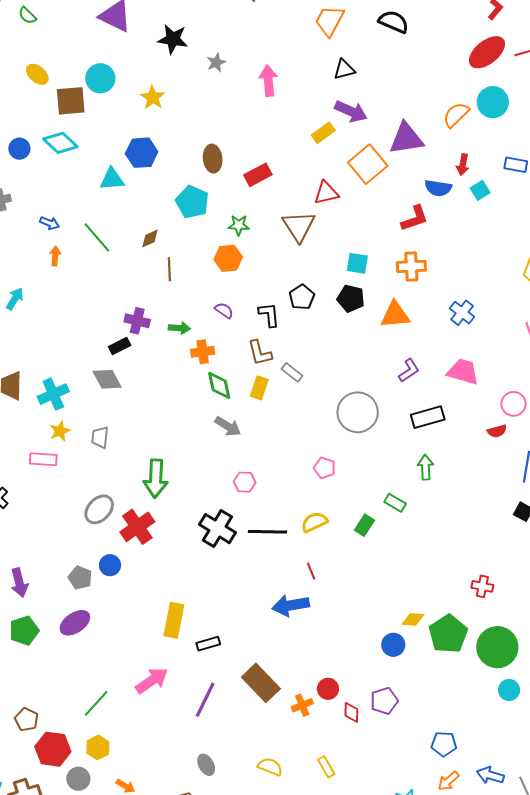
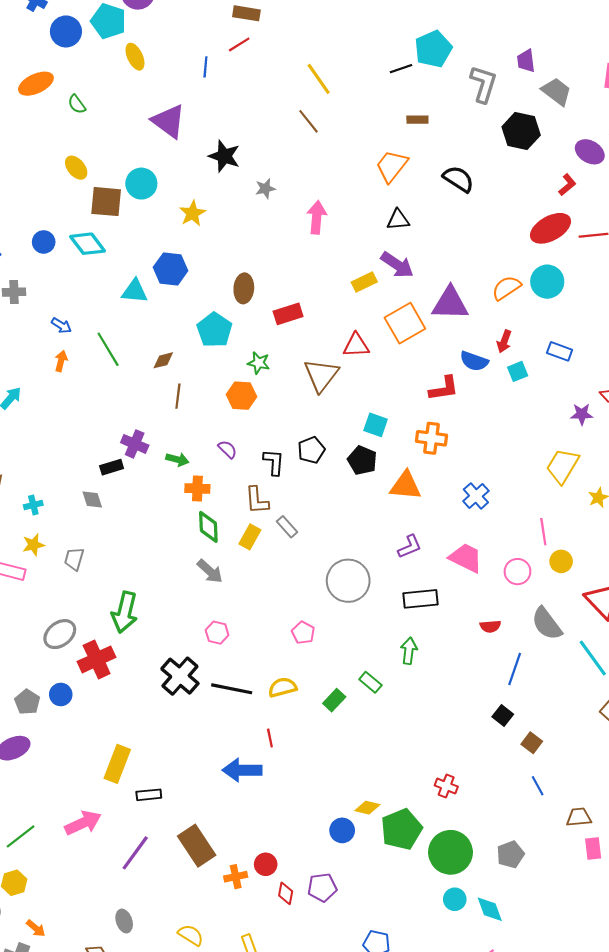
gray diamond: (107, 379) -> (92, 499), size x0.7
cyan cross: (53, 394) -> (33, 505), size x0.6
pink circle: (514, 404) -> (517, 572), moved

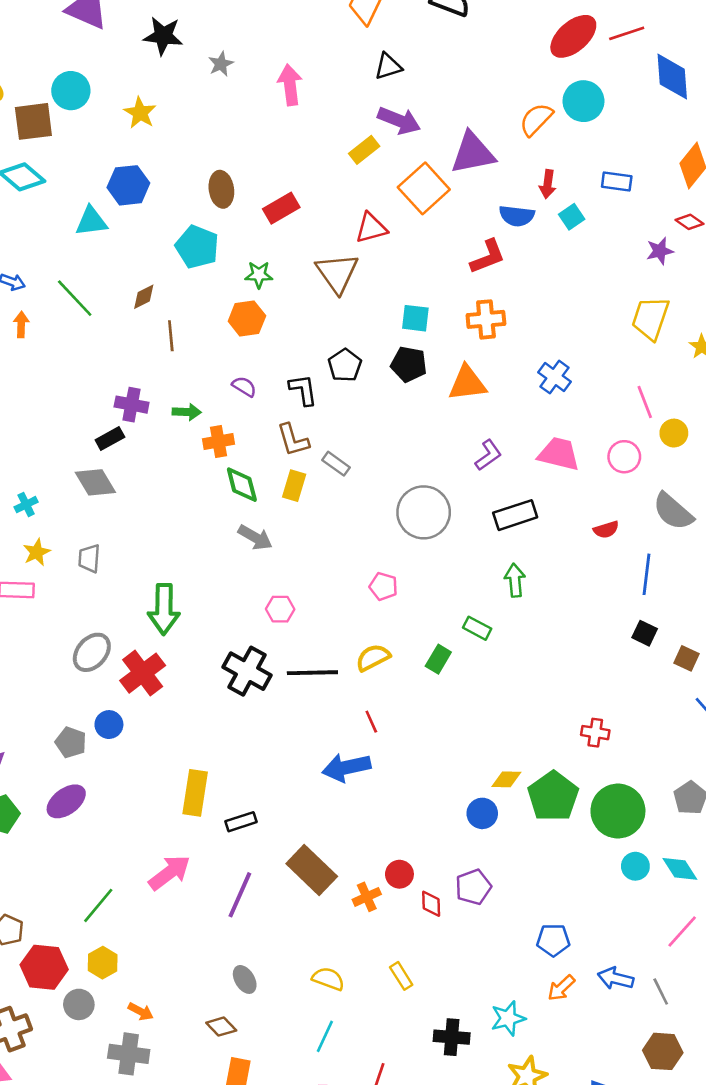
gray diamond: (92, 499) -> (95, 482), size x1.5

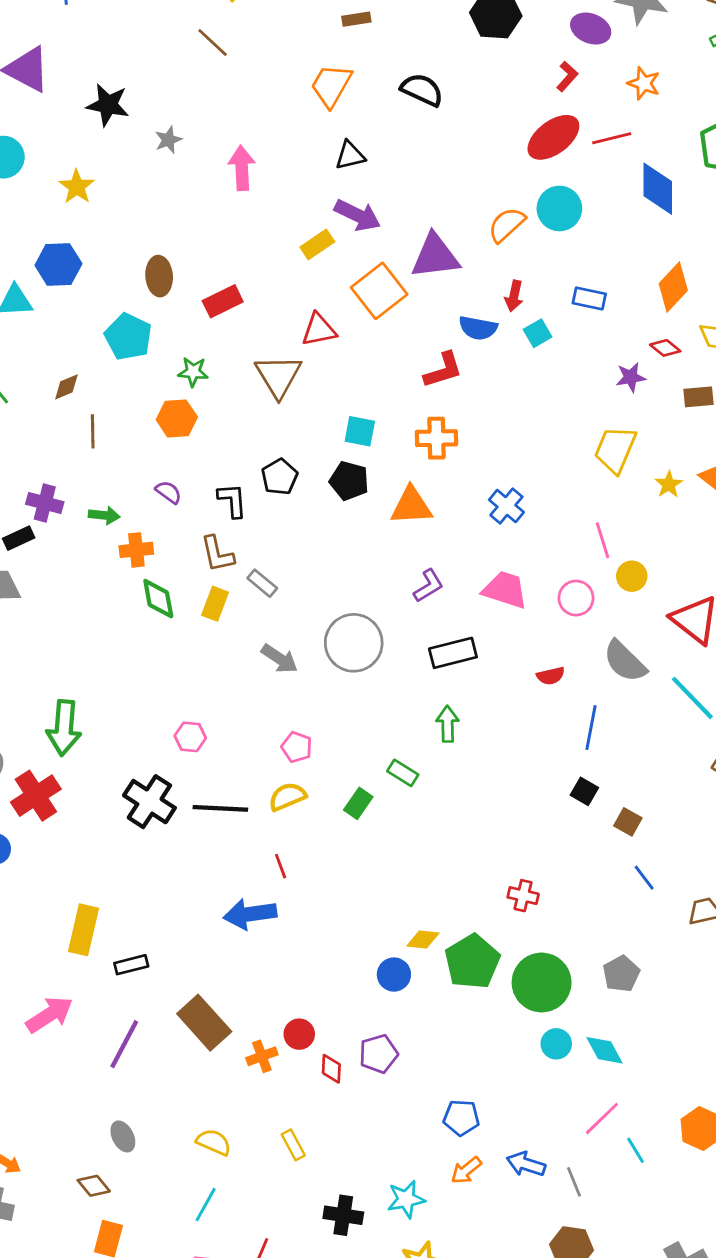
gray arrow: (255, 537) -> (280, 659), moved
pink pentagon: (383, 586) -> (297, 747), moved

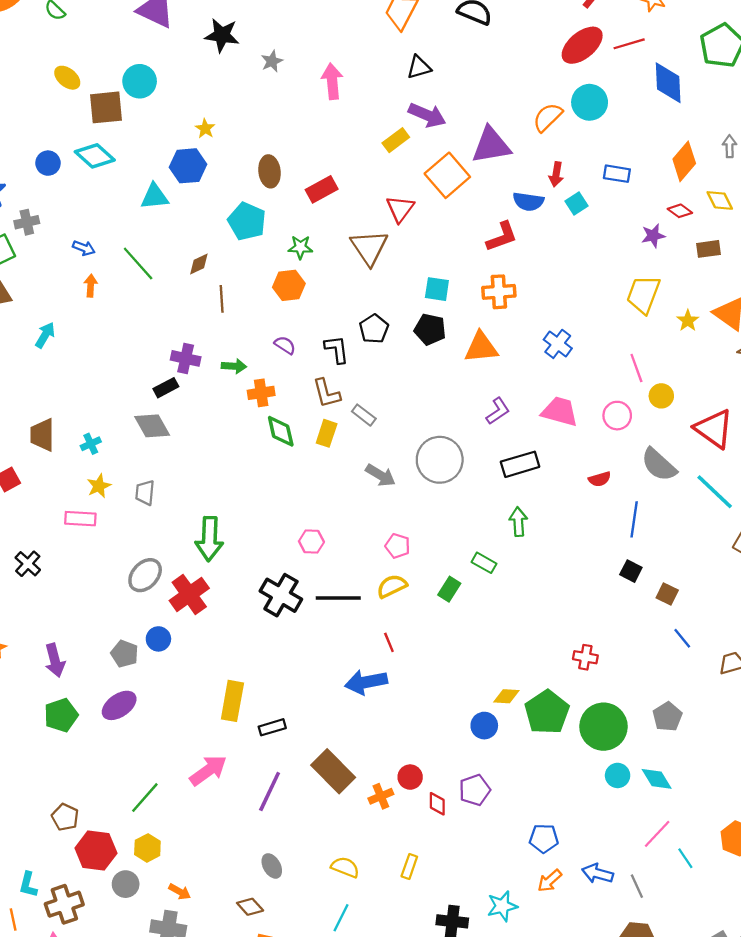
yellow star: (77, 187) -> (205, 129), moved, size x0.7
red triangle: (319, 330) -> (400, 209), turned -40
yellow rectangle: (293, 1145) -> (409, 866), turned 50

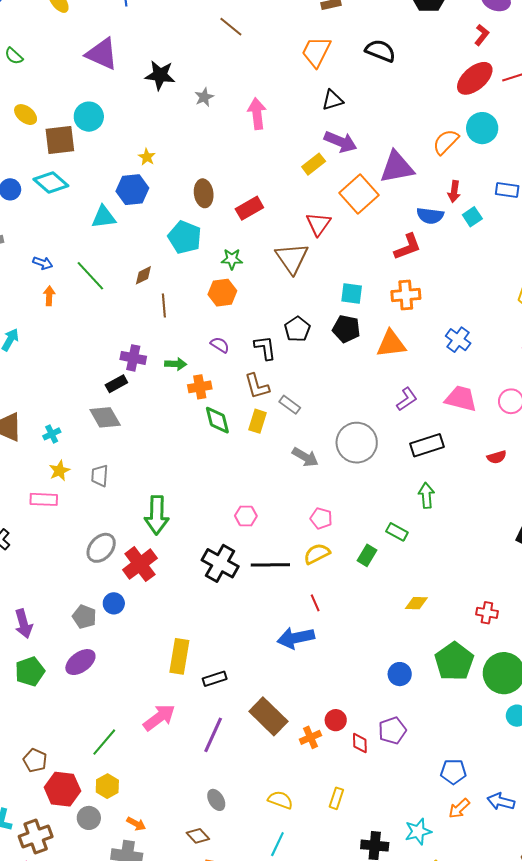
yellow diamond: (506, 696) -> (416, 603), moved

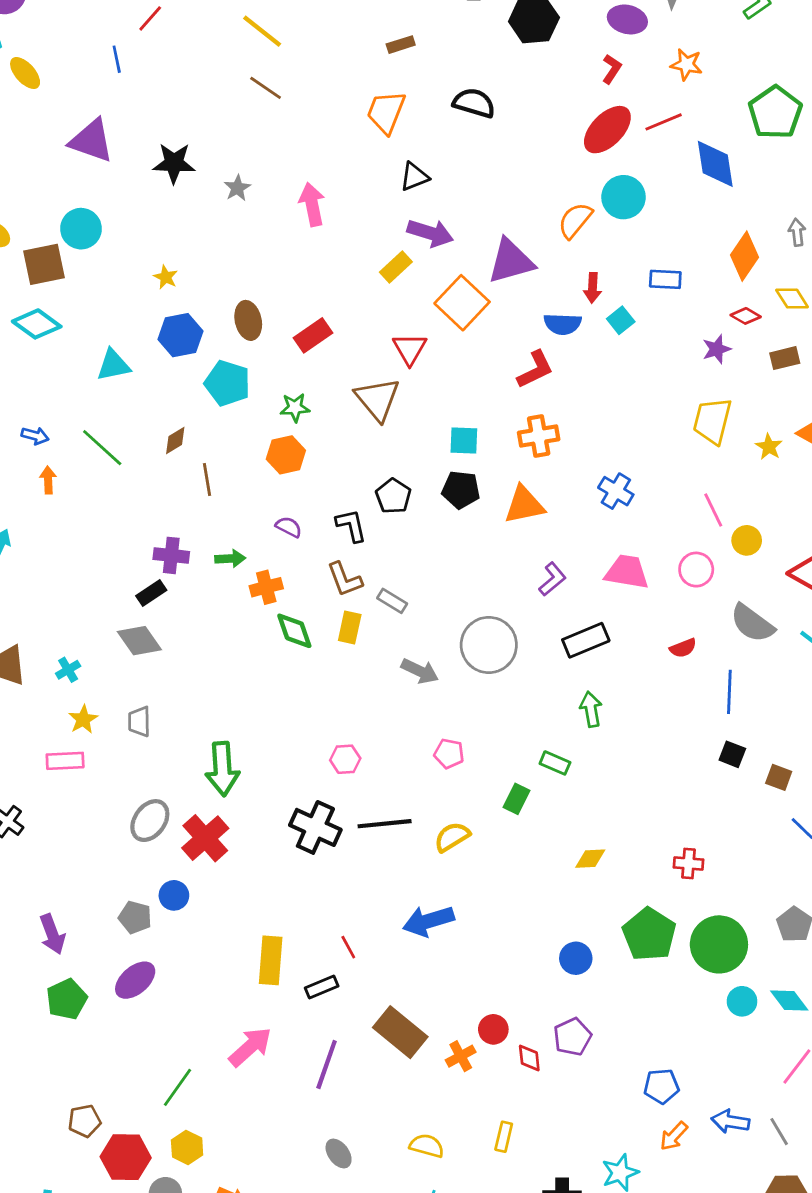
blue hexagon: (132, 190) -> (180, 335), moved
yellow semicircle: (317, 554) -> (452, 837), moved
red line: (315, 603) -> (348, 947), moved
brown pentagon: (35, 760) -> (84, 1121), turned -30

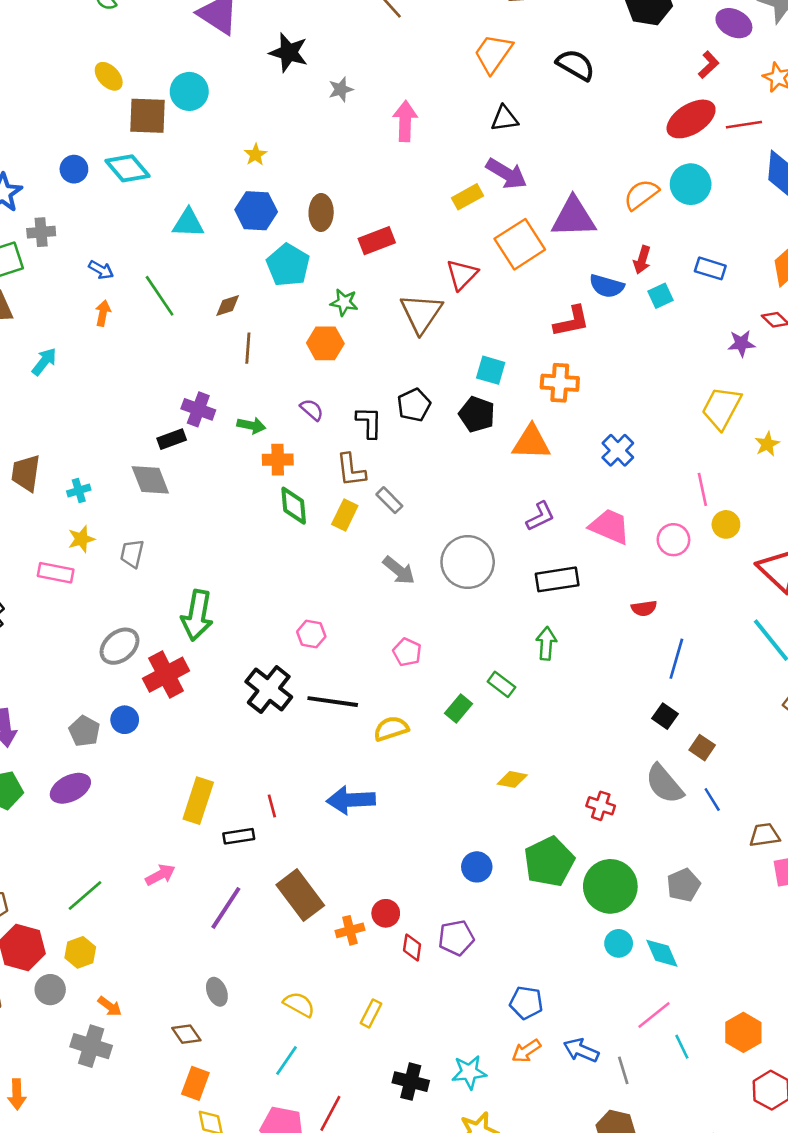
gray semicircle: (752, 623) -> (664, 784), moved
pink arrow: (250, 1047) -> (160, 875), size x0.7

